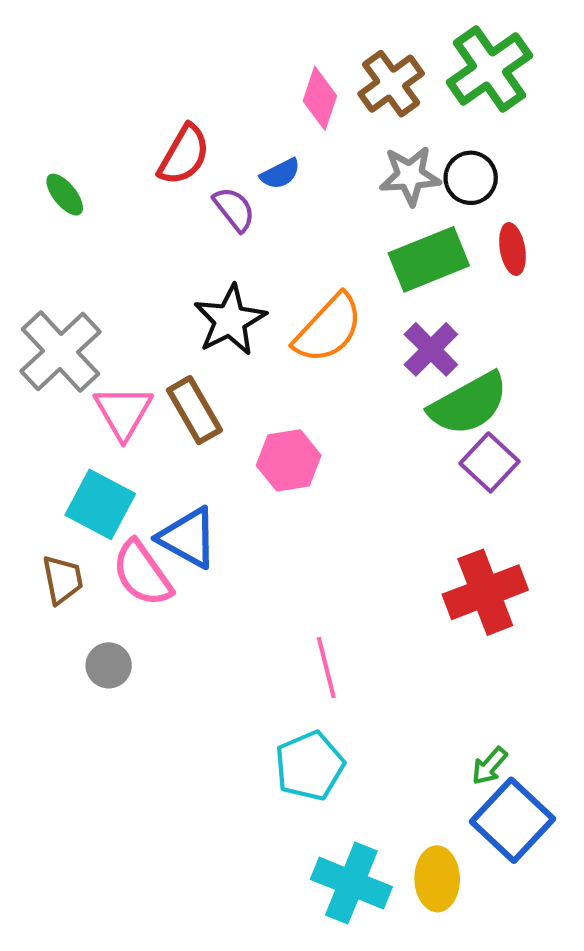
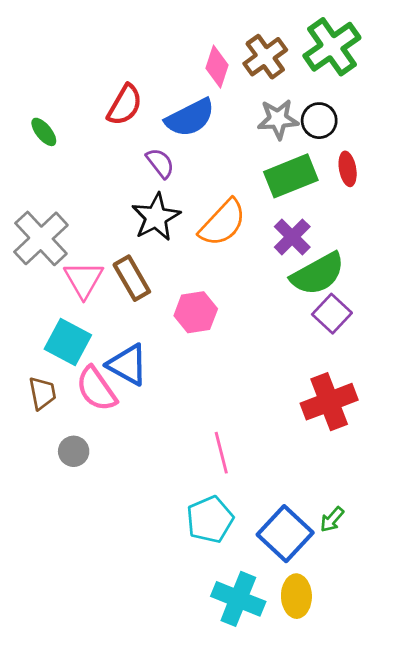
blue semicircle: (280, 174) -> (190, 118), size x1.8
purple semicircle: (234, 209) -> (160, 163), moved
blue square: (512, 820) -> (285, 534), moved

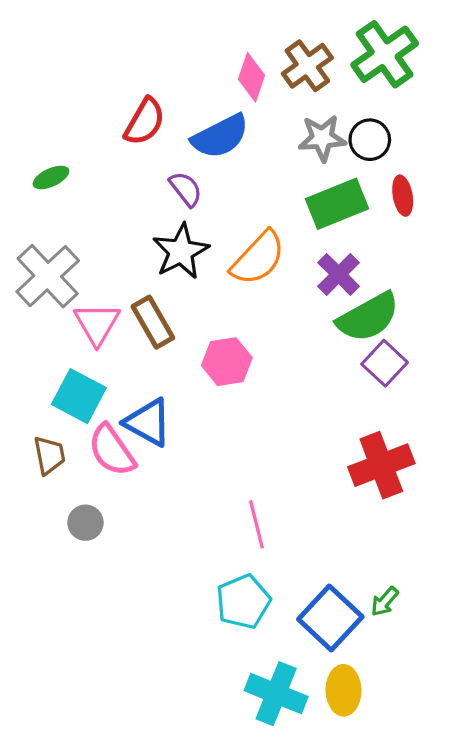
green ellipse: (44, 132) -> (51, 178), moved, turned -76

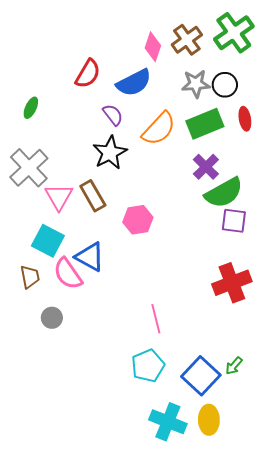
green ellipse: (51, 178) -> (31, 108), turned -40
orange semicircle: (258, 258) -> (159, 129), moved
purple square: (385, 363) -> (234, 221), turned -36

